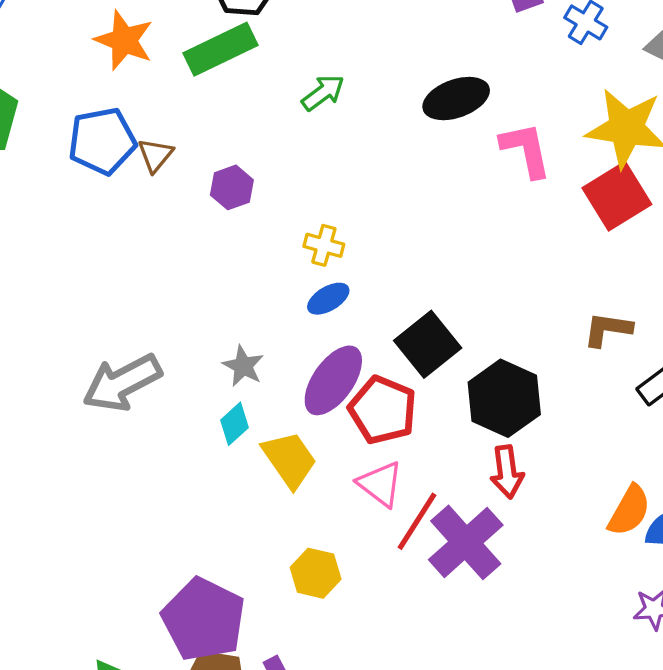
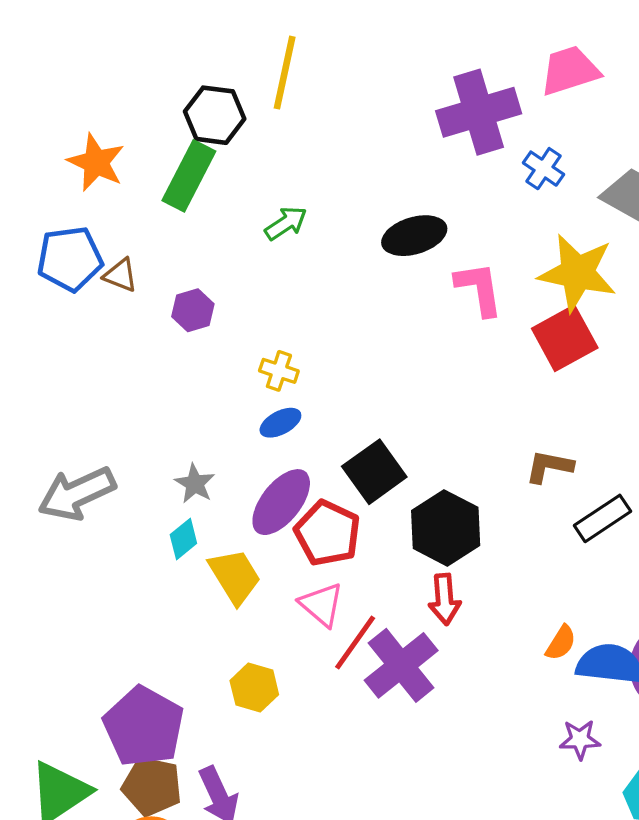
green rectangle: (220, 49) -> (189, 176), turned -40
brown triangle: (155, 155) -> (121, 275), turned -51
orange semicircle: (629, 510) -> (561, 643), size x0.7

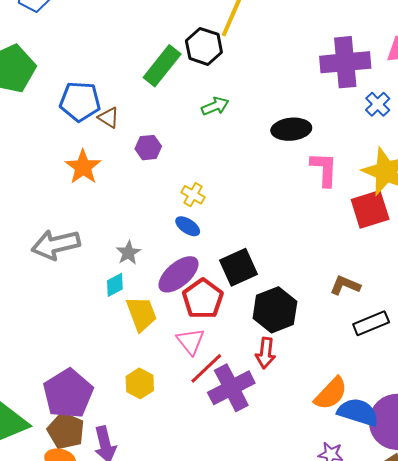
black hexagon: (215, 115) -> (204, 46), moved
orange star: (96, 162) -> (83, 167), moved
blue ellipse: (280, 423) -> (188, 226), turned 50
orange semicircle: (561, 643) -> (331, 393), size x1.6

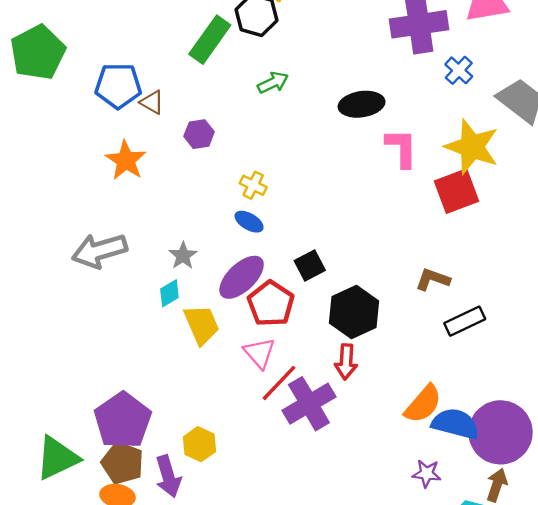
black square: (239, 267) -> (310, 265), size x0.7
yellow hexagon: (140, 383) -> (199, 444), moved

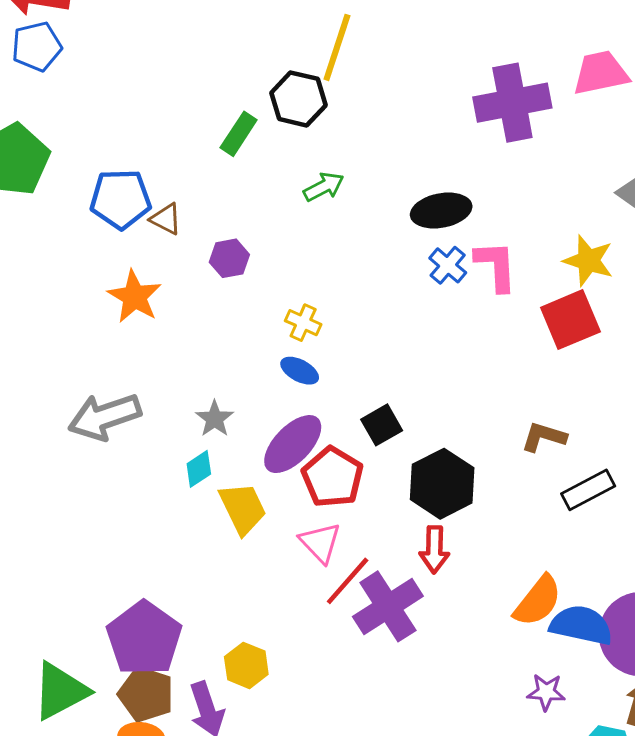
green rectangle: (210, 40) -> (239, 134), size x0.7
blue cross: (459, 70) -> (448, 265), moved
yellow star: (472, 147) -> (588, 261), size x0.7

